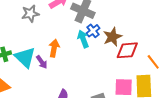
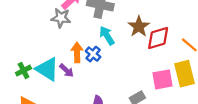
gray star: (30, 14) -> (61, 18), moved, turned 30
blue cross: (93, 31) -> (93, 54), moved

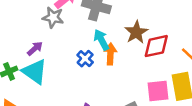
orange arrow: (77, 52) -> (110, 54), moved
purple arrow: (67, 70) -> (35, 49), moved, turned -88

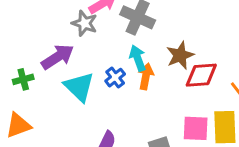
purple arrow: (35, 49) -> (58, 57), size x1.6
cyan triangle: (35, 72) -> (79, 87), moved

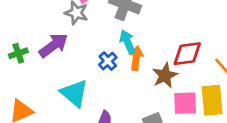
brown star: (180, 55) -> (165, 75), moved
green cross: (23, 79) -> (18, 53), moved
cyan triangle: (79, 87) -> (74, 93), moved

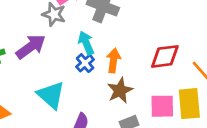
cyan arrow: (127, 42) -> (86, 43), moved
brown star: (165, 75) -> (120, 90), moved

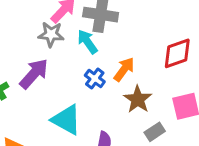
cyan arrow: (86, 43) -> (87, 42), moved
orange arrow: (113, 61) -> (124, 69), turned 40

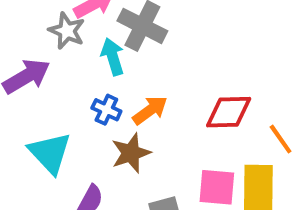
blue cross: (95, 78) -> (106, 110), turned -30
brown star: (138, 99) -> (131, 153), moved

